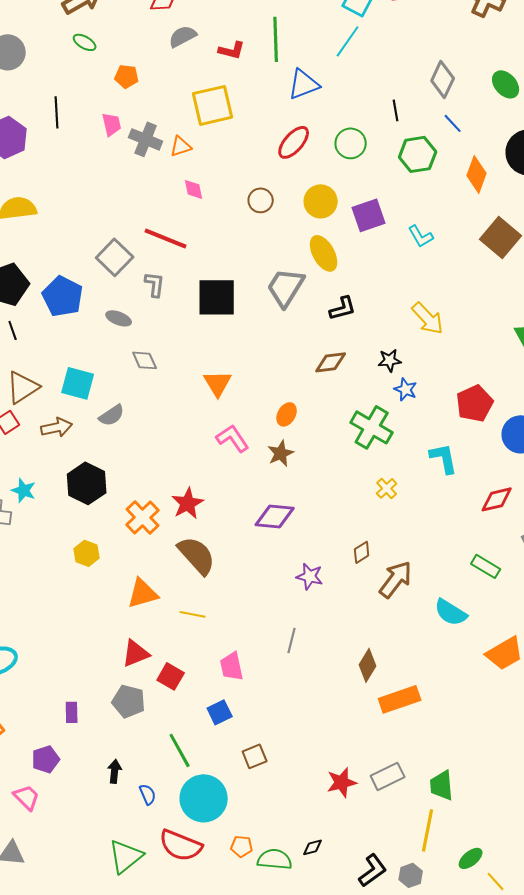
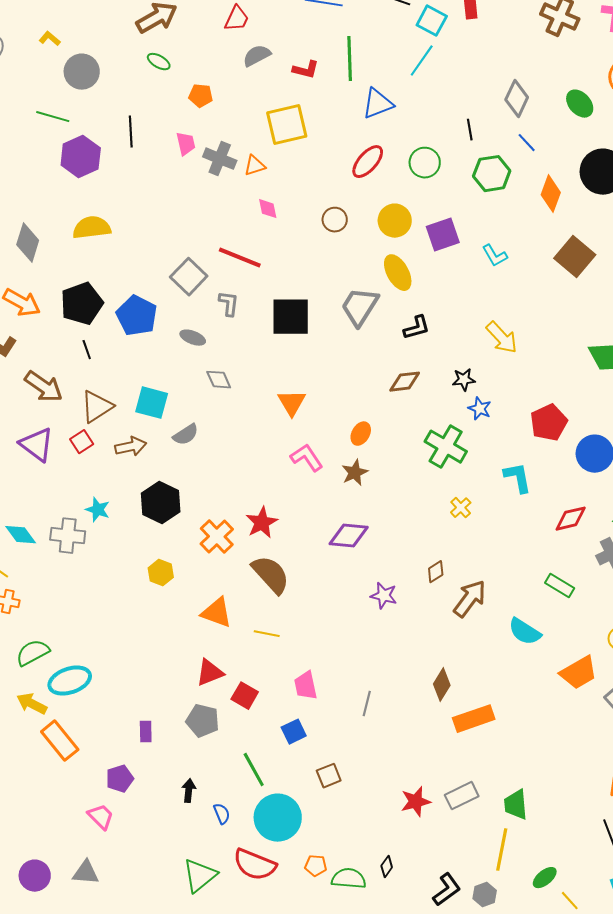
orange triangle: (143, 593) -> (217, 613), turned 36
gray line: (292, 640) -> (367, 704), moved
black diamond: (313, 847) -> (387, 867), turned -40

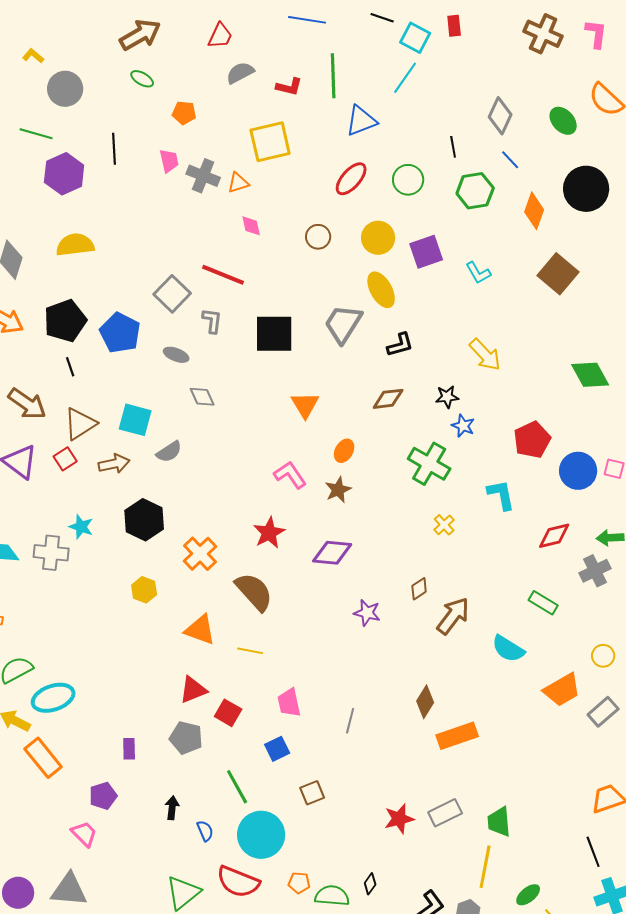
orange triangle: (292, 403) -> (305, 405), moved
red star: (262, 523) -> (269, 533), moved
gray triangle: (86, 873) -> (69, 890), size x1.4

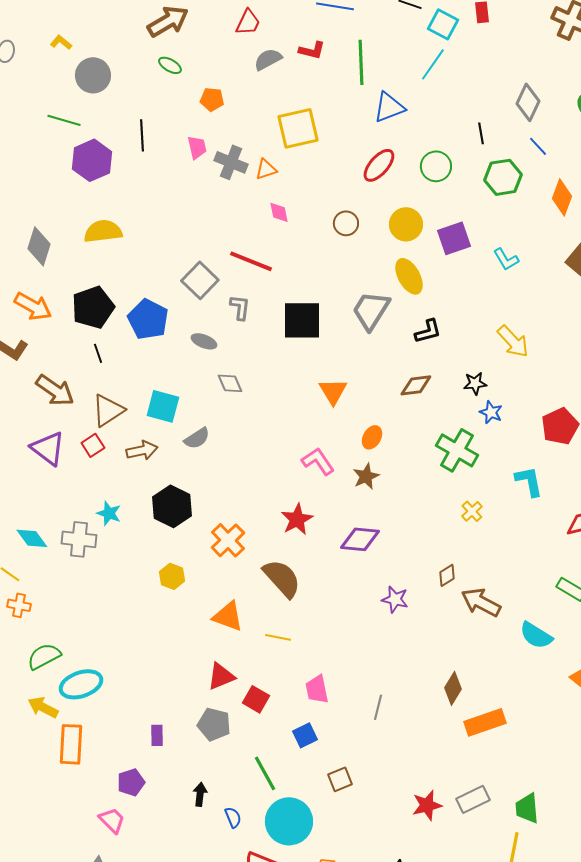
red L-shape: (289, 87) -> (312, 50), moved
brown arrow: (453, 616) -> (481, 602), turned -99
orange rectangle: (43, 758) -> (71, 744), turned 42

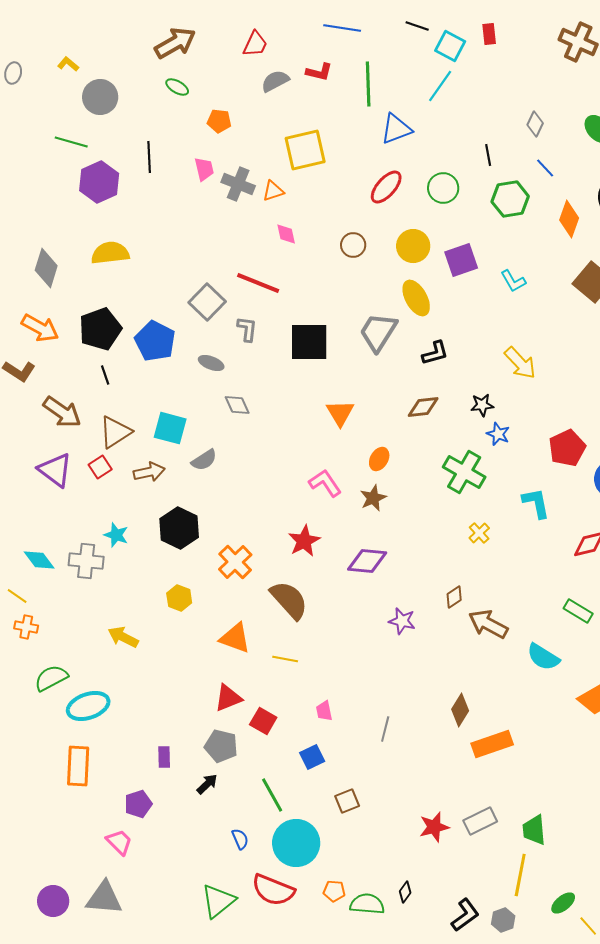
gray diamond: (528, 102) -> (535, 124), size x0.7
pink trapezoid: (317, 689) -> (324, 711), size x0.7
yellow arrow: (43, 707) -> (123, 637), moved
black arrow: (200, 794) -> (207, 784), moved, turned 40

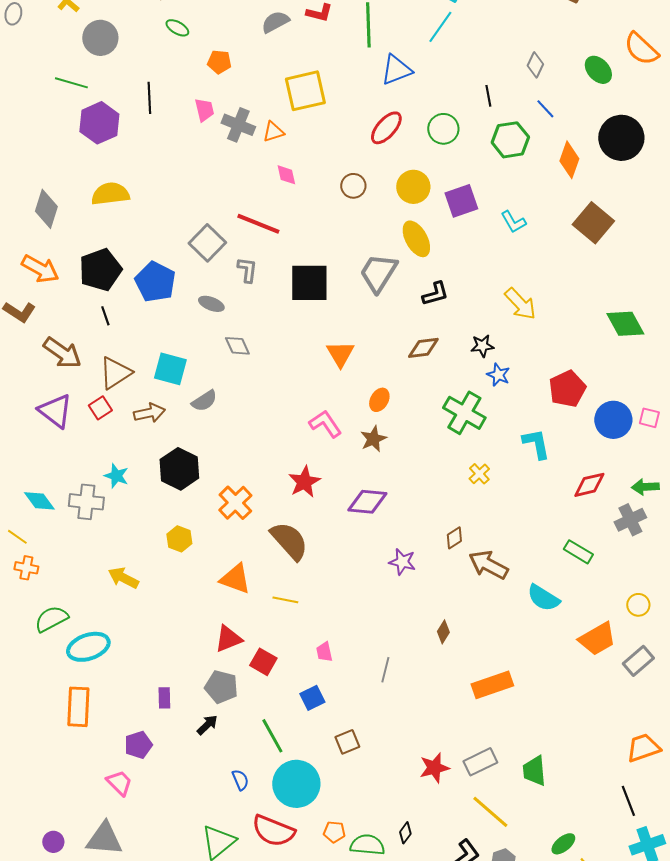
brown diamond: (460, 710) -> (443, 632), moved, size x0.7
yellow line: (520, 875) -> (490, 812), moved, turned -60
purple circle: (53, 901) -> (53, 842), size x0.7

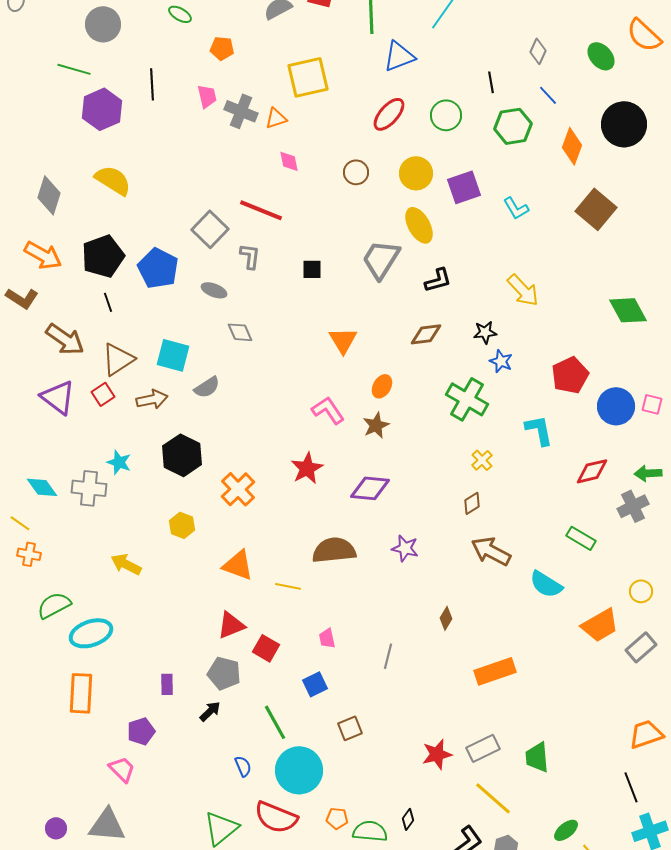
yellow semicircle: (110, 194) -> (113, 180), turned 39
black square: (309, 283) -> (312, 269), size x0.5
brown diamond: (454, 538) -> (472, 503), moved
brown semicircle: (289, 541) -> (334, 550), moved, turned -54

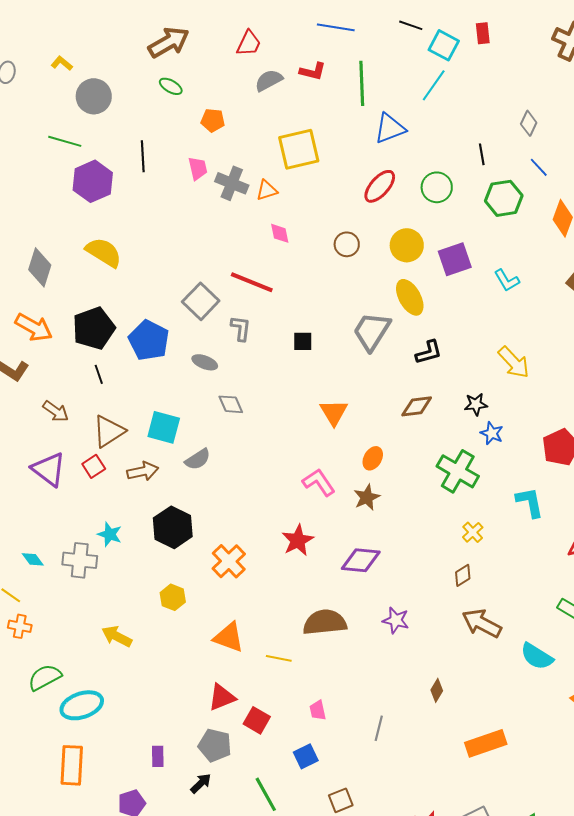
brown arrow: (65, 339) -> (56, 411), size x0.7
cyan diamond: (42, 487) -> (33, 559), size x0.7

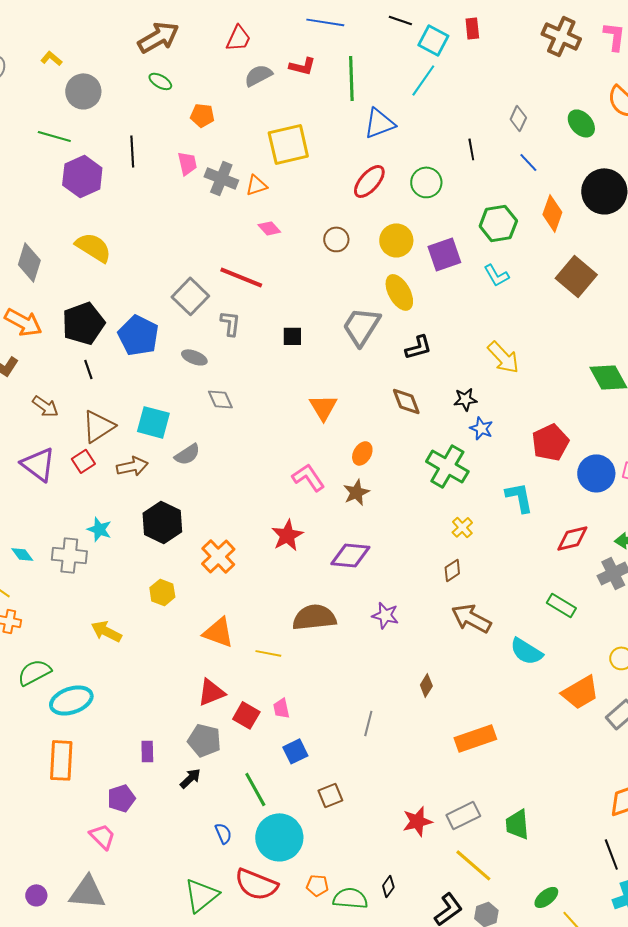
green hexagon: (504, 198) -> (498, 223), moved
pink diamond: (280, 233) -> (269, 228), turned -30
brown diamond: (417, 406) -> (406, 401), turned 76
pink trapezoid: (318, 710) -> (281, 708), moved

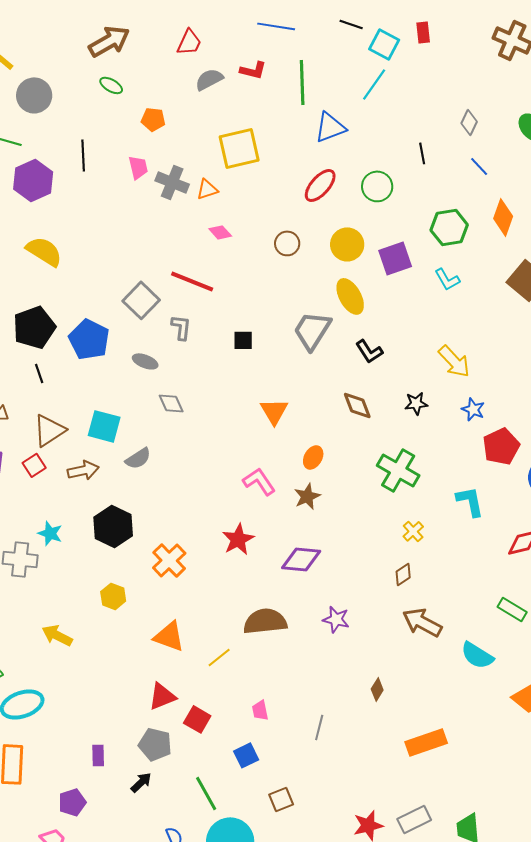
black L-shape: (418, 347) -> (369, 351), turned 72
blue star: (481, 428) -> (473, 409), moved
yellow line: (268, 653) -> (219, 657), turned -50
pink trapezoid: (281, 708) -> (260, 710), moved

